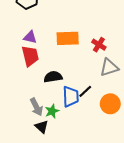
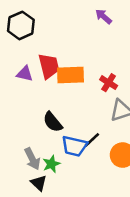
red trapezoid: (30, 56) -> (49, 66), moved
black semicircle: (53, 77) -> (53, 122), turned -120
blue trapezoid: (71, 97) -> (74, 146), turned 105

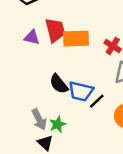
blue trapezoid: (74, 146) -> (81, 91), moved

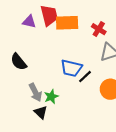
black semicircle: (59, 84) -> (19, 62), moved

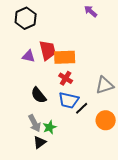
red cross: (99, 29) -> (66, 78), moved
black semicircle: (19, 62) -> (39, 95), moved
black triangle: (41, 112) -> (40, 142), turned 40

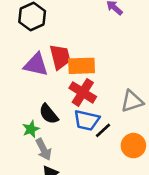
purple triangle: (29, 56) -> (36, 65), size x1.5
red cross: (66, 78) -> (83, 92), size x1.5
green star: (50, 127) -> (31, 129), moved

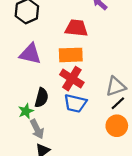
red trapezoid: (60, 57) -> (76, 28), moved, turned -70
black semicircle: (49, 114) -> (42, 98), turned -126
black line: (103, 130) -> (118, 103), moved

